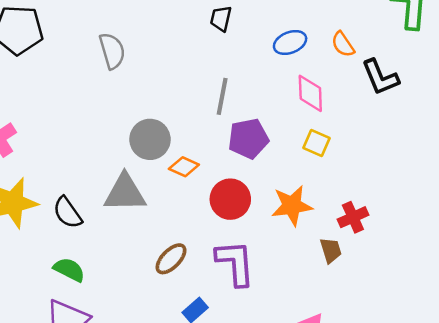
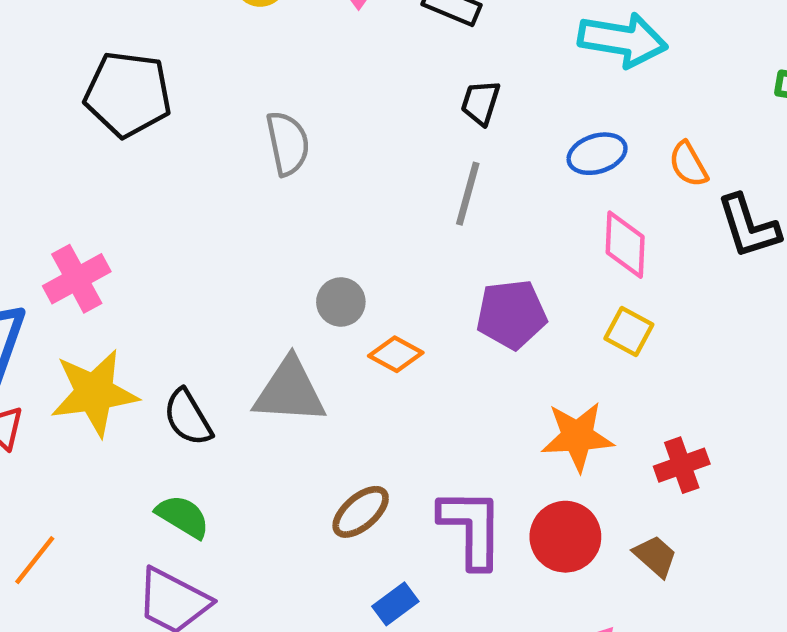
gray line: (222, 96) -> (468, 194), moved
gray circle: (150, 139) -> (341, 302), size x0.7
red circle: (230, 199) -> (565, 537), moved
brown trapezoid: (331, 250) -> (655, 556), moved, turned -36

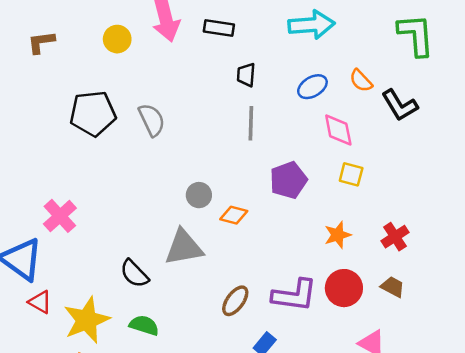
black pentagon: (128, 94) -> (93, 113), moved
yellow star: (94, 393) -> (87, 320), moved
orange star: (577, 437) -> (338, 235), size x0.7
purple L-shape: (471, 528) -> (294, 295), turned 111

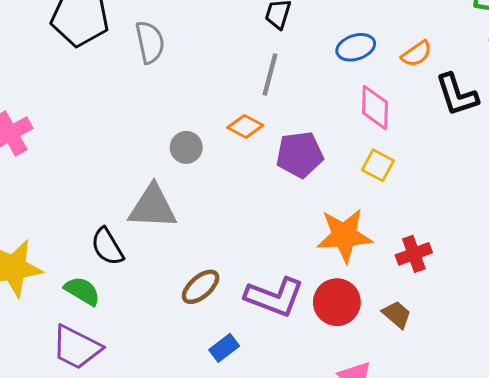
orange semicircle: (361, 81) -> (416, 54), turned -95
orange diamond: (234, 215) -> (245, 126), moved
orange star: (338, 235) -> (344, 235), size x1.6
black semicircle: (134, 274) -> (107, 247), moved

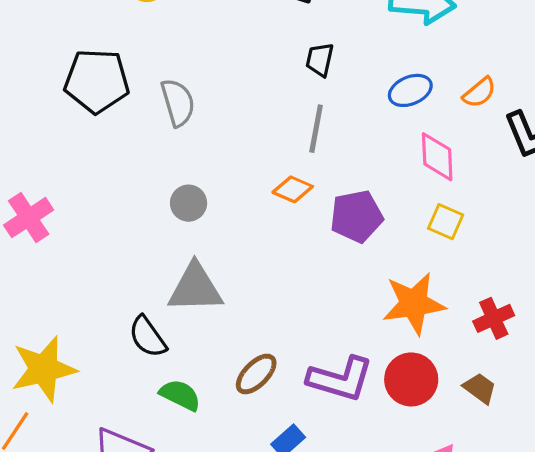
gray circle: (186, 147) -> (189, 203), moved
green semicircle: (82, 291) -> (180, 395), moved

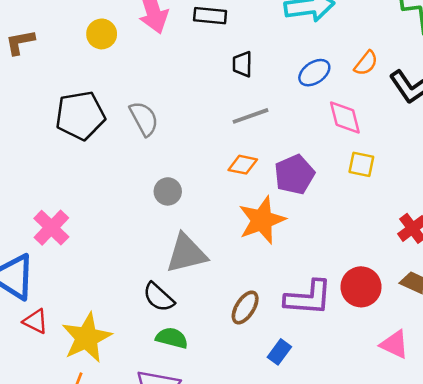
gray line: (316, 129) -> (251, 116), turned 72
orange star: (414, 304) -> (262, 220), moved
green semicircle: (180, 395) -> (172, 338), moved

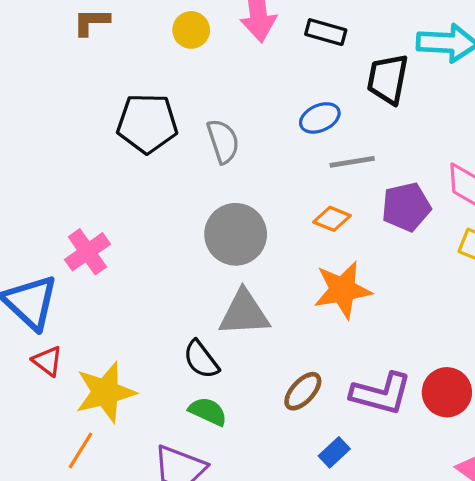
black trapezoid: (242, 64) -> (388, 79), moved, size x1.6
blue ellipse: (314, 73) -> (320, 118), moved
purple pentagon: (294, 175) -> (406, 207), moved
gray circle: (168, 191) -> (236, 234), size x1.8

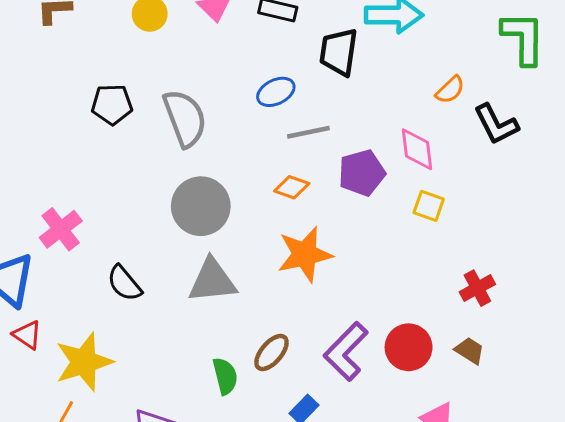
black pentagon: (147, 123) -> (112, 104), size x0.7
gray semicircle: (223, 141) -> (185, 118), size x1.4
black semicircle: (201, 359) -> (124, 283), moved
purple L-shape: (381, 394) -> (346, 351), turned 122
green semicircle: (208, 411) -> (225, 376), moved, turned 54

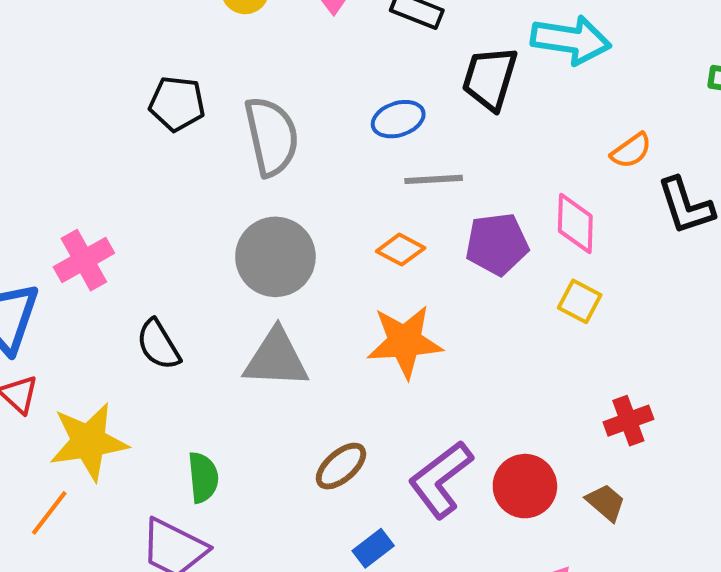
green semicircle: (225, 376) -> (203, 477), moved

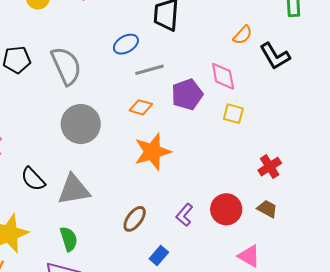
gray triangle: (276, 359) -> (74, 190), moved
purple L-shape: (441, 479) -> (184, 215), size x0.6

